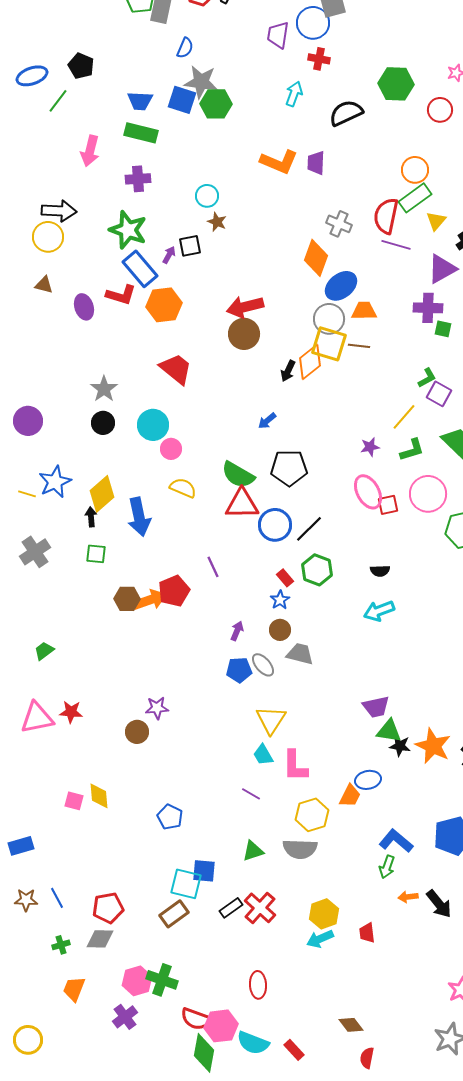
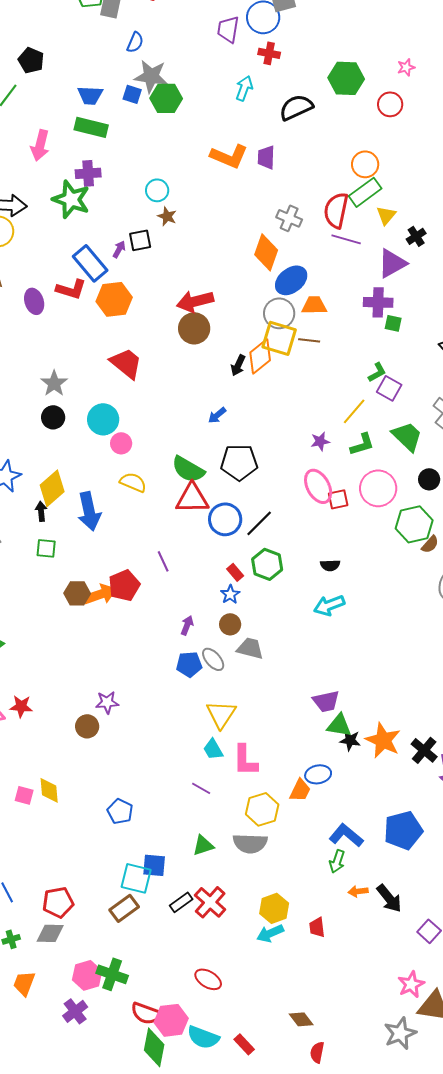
blue square: (182, 100) -> (132, 94), size x0.7
green star: (128, 230) -> (71, 199), moved
red ellipse: (258, 985) -> (208, 979), turned -56

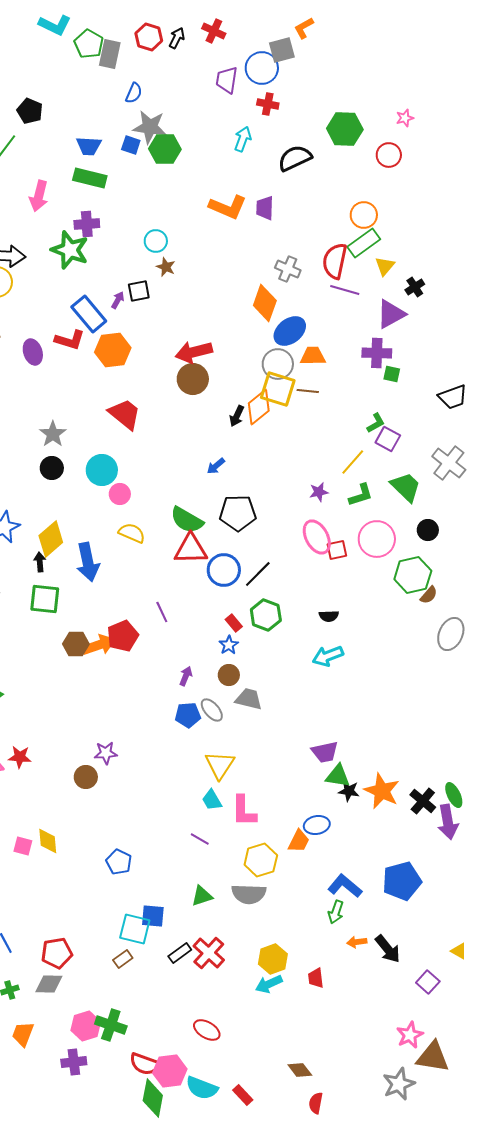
green square: (46, 548) -> (45, 599), size x1.5
brown rectangle: (124, 908) -> (123, 959), size x0.7
purple cross: (75, 1011) -> (74, 1062), turned 30

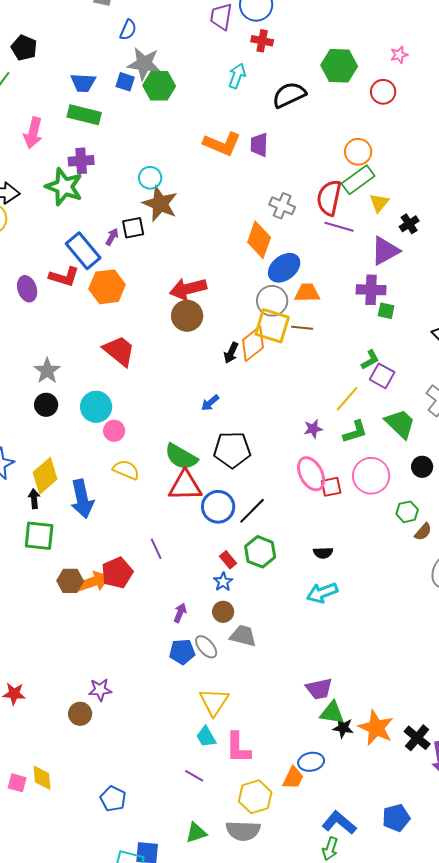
brown star: (166, 267) -> (160, 204), size x1.8
green hexagon: (413, 575) -> (407, 512), size x0.6
blue pentagon: (402, 881) -> (396, 818), size x0.7

